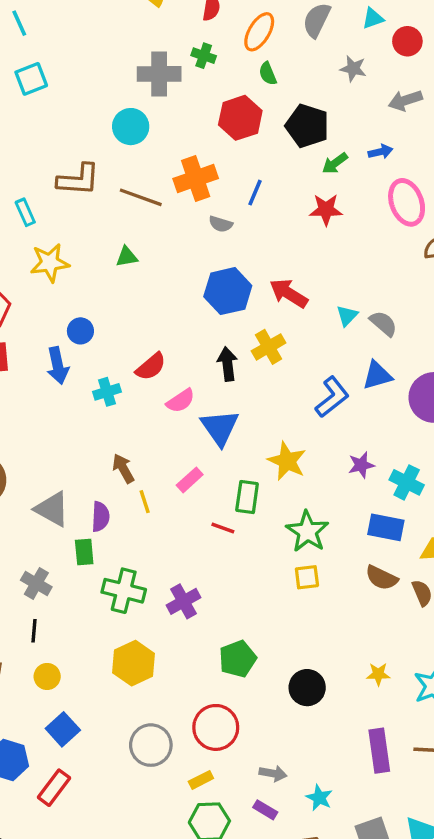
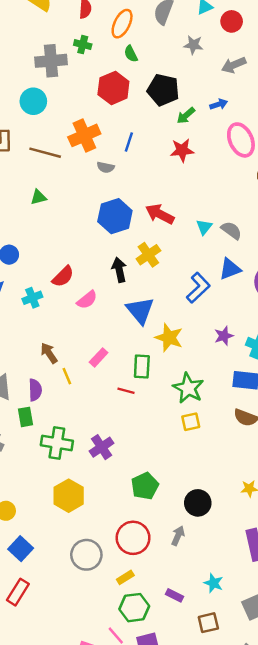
blue triangle: (220, 428) -> (140, 310), moved
gray arrow: (273, 773) -> (178, 536), moved, turned -72

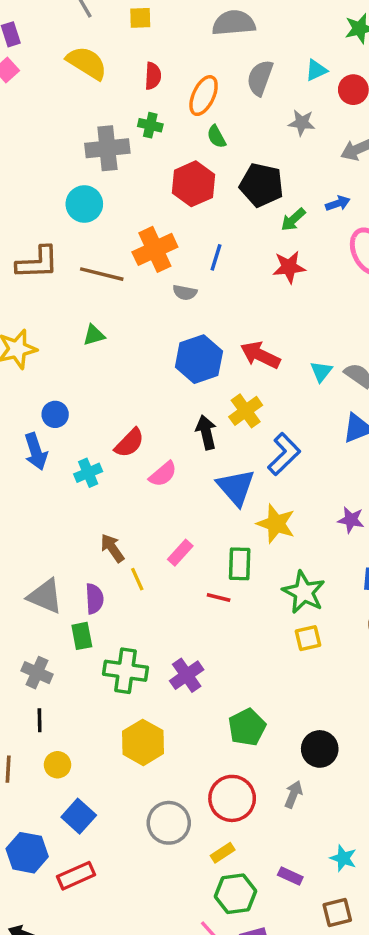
blue L-shape: (198, 288) -> (284, 454), moved
purple star: (224, 336) -> (351, 520), turned 30
red rectangle: (18, 592) -> (76, 876), turned 35

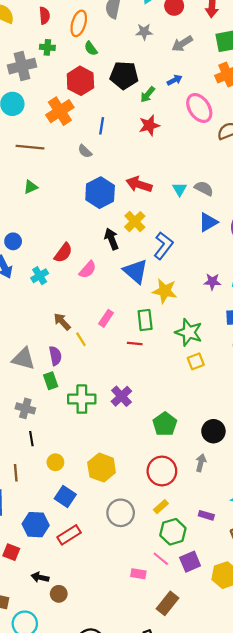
orange cross: (155, 249) -> (60, 111), moved
gray semicircle: (185, 292) -> (85, 151), turned 40
yellow hexagon: (143, 742) -> (102, 468), moved
yellow circle: (58, 765) -> (55, 462), moved
gray circle: (169, 823) -> (121, 513), moved

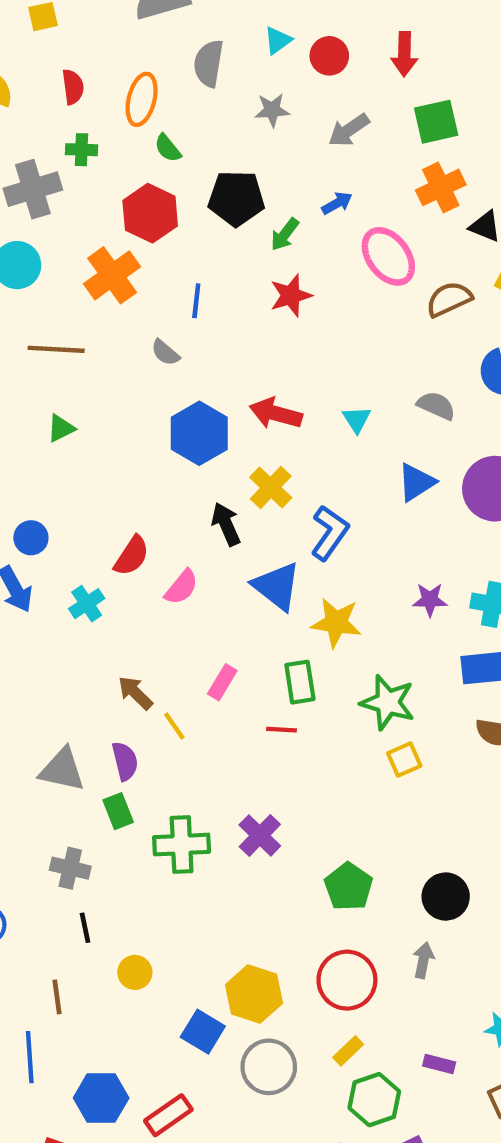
gray semicircle: (204, 188) -> (436, 406), moved
yellow hexagon: (102, 468) -> (254, 994), moved
blue square: (65, 497) -> (203, 1032), moved

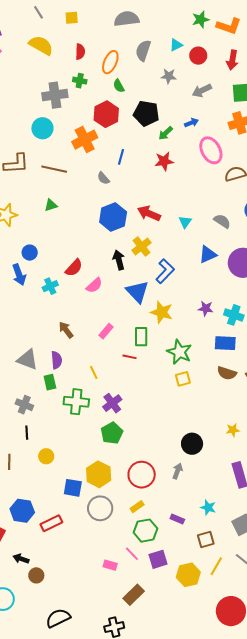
yellow line: (174, 726) -> (94, 372), moved
green pentagon: (349, 887) -> (112, 433), moved
blue square: (203, 1032) -> (73, 488), turned -30

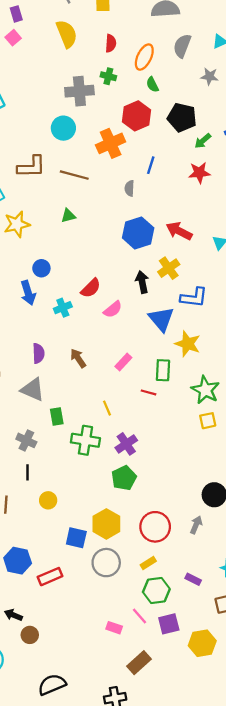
yellow semicircle: (41, 45) -> (67, 34), turned 35
gray semicircle: (103, 178) -> (129, 188), turned 40
blue L-shape: (165, 271) -> (194, 297), turned 50
purple semicircle: (57, 360) -> (38, 353), moved

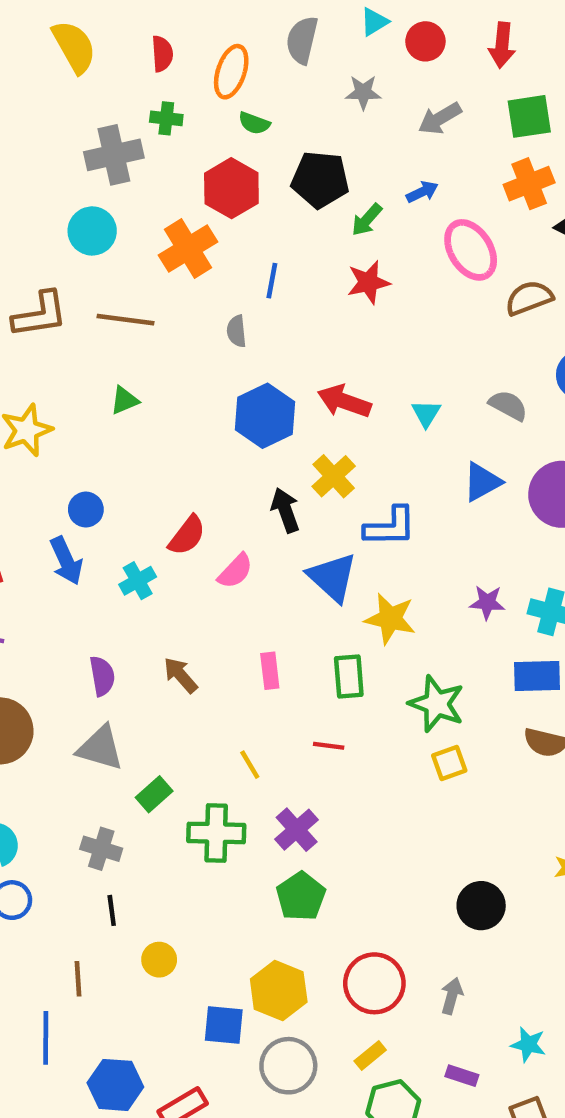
green semicircle: (152, 85) -> (254, 123), turned -35
pink rectangle: (123, 362) -> (270, 671), turned -42
red line: (148, 392) -> (329, 746), moved
green rectangle: (57, 417) -> (154, 794), turned 66
gray arrow: (196, 525) -> (452, 996), moved

